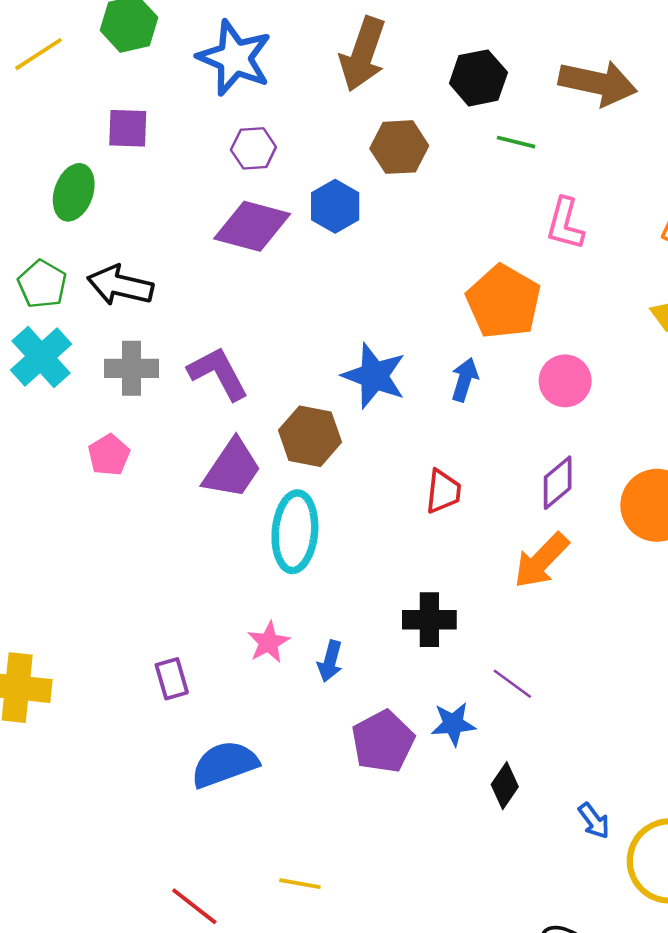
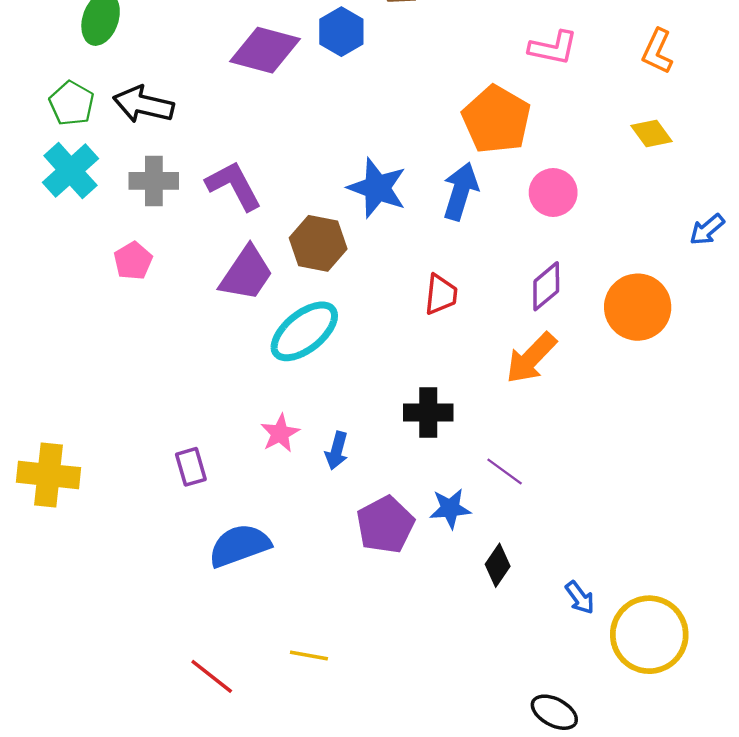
pink L-shape: (565, 224) -> (553, 48), turned -93
blue arrow: (465, 380) -> (461, 191), size x1.4
cyan ellipse: (295, 532) -> (304, 331), turned 46

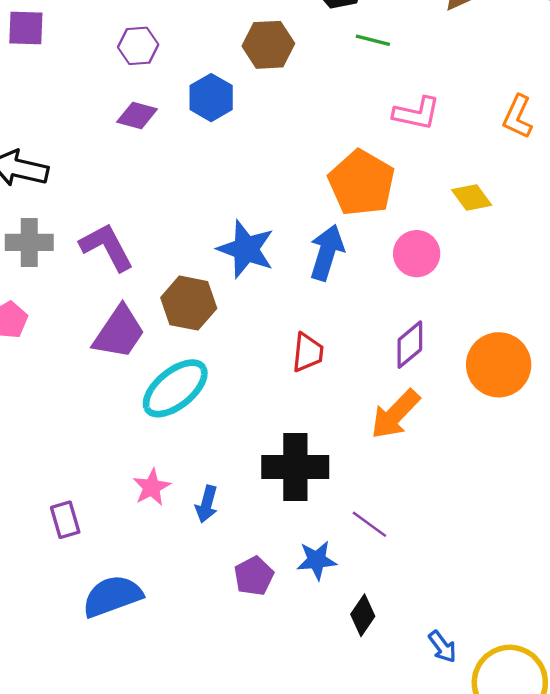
purple diamond: (265, 50) -> (137, 116), size x0.6
yellow diamond: (652, 133) -> (472, 197), moved
black cross: (428, 412) -> (295, 467), size x1.4
purple pentagon: (385, 525) -> (254, 576), size x0.7

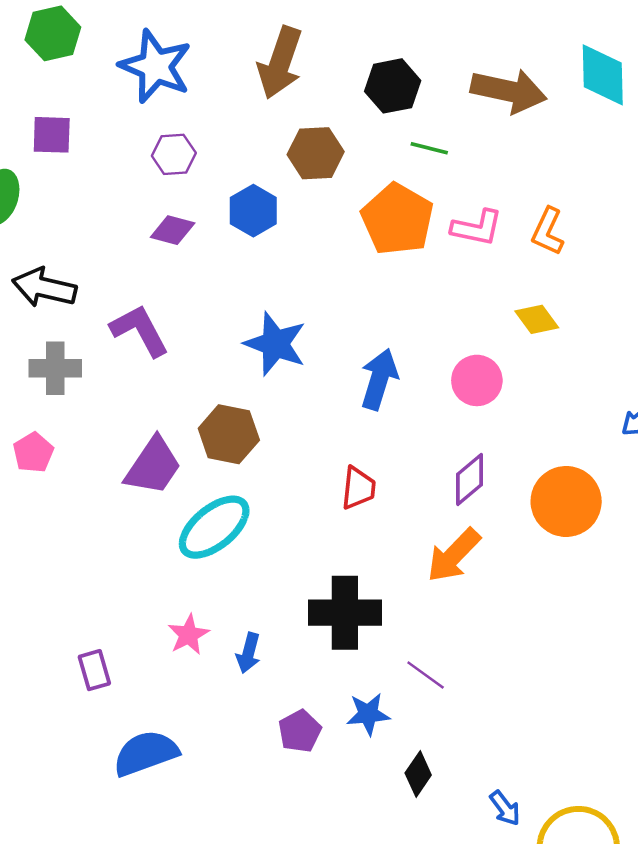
orange L-shape: (518, 117) -> (548, 231), moved
orange pentagon: (362, 183) -> (397, 219), moved
purple L-shape: (107, 247) -> (140, 330), moved
blue star: (246, 249) -> (275, 344), moved

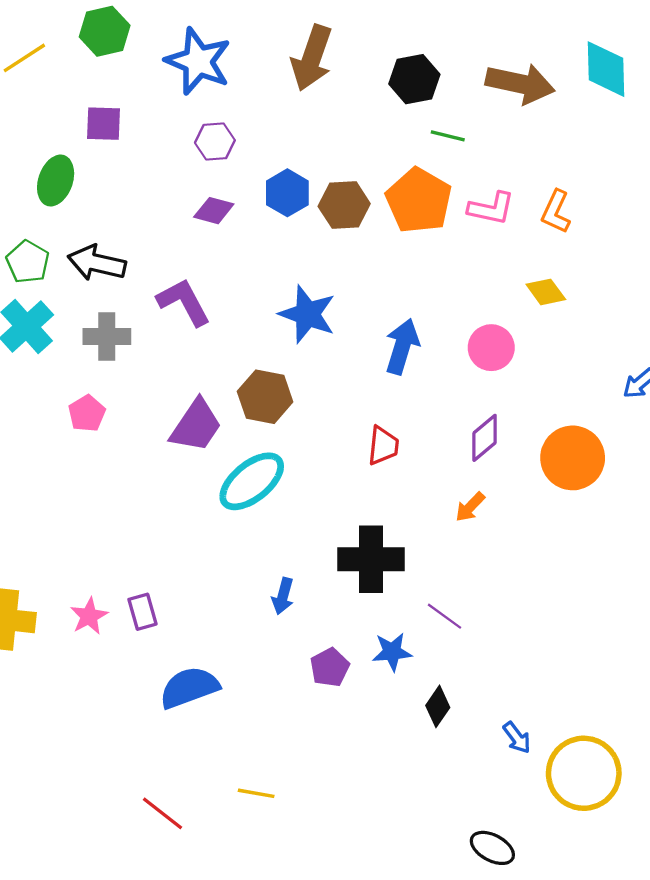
brown hexagon: (316, 153) -> (344, 205), moved
orange arrow: (454, 555) -> (470, 507), size x0.6
pink star: (188, 635) -> (89, 616), moved

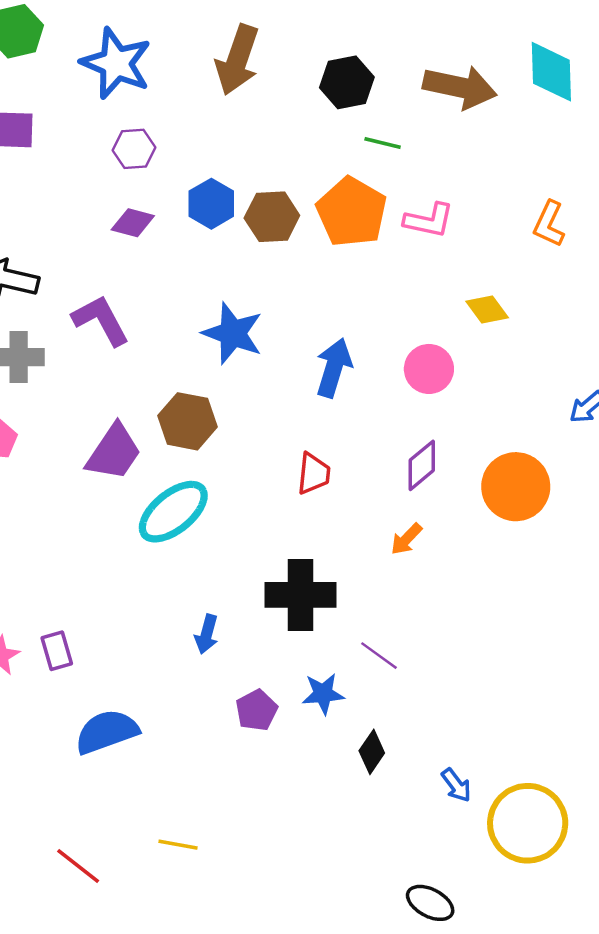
orange L-shape: (556, 212) -> (549, 224), moved

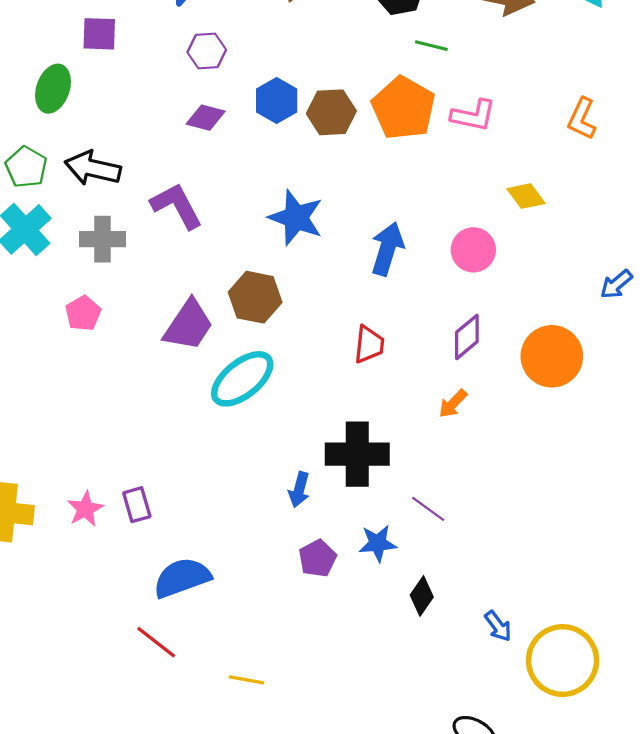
blue arrow: (207, 634) -> (299, 490), moved
red line: (78, 866) -> (156, 642), moved

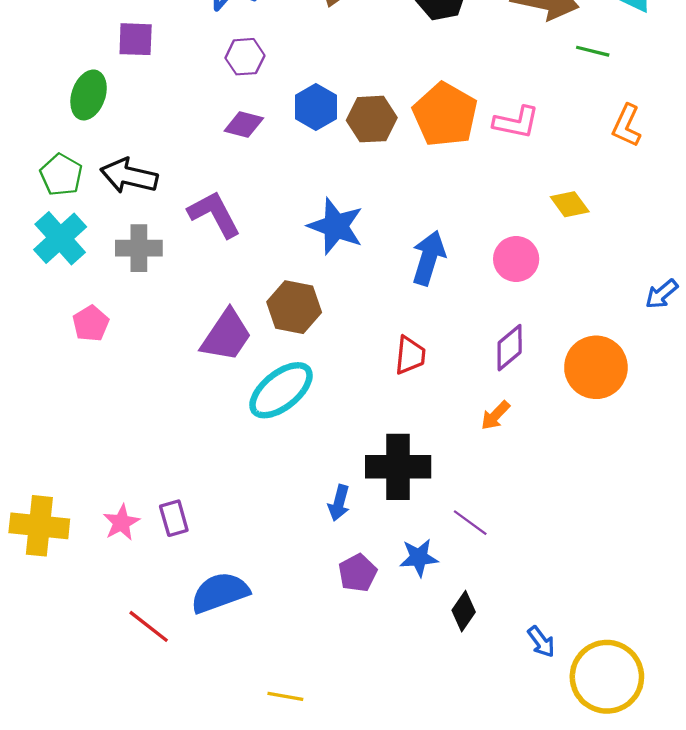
green line: (431, 46) -> (593, 51), moved
pink pentagon: (83, 313) -> (91, 324), moved
red line: (156, 642) -> (149, 626), moved

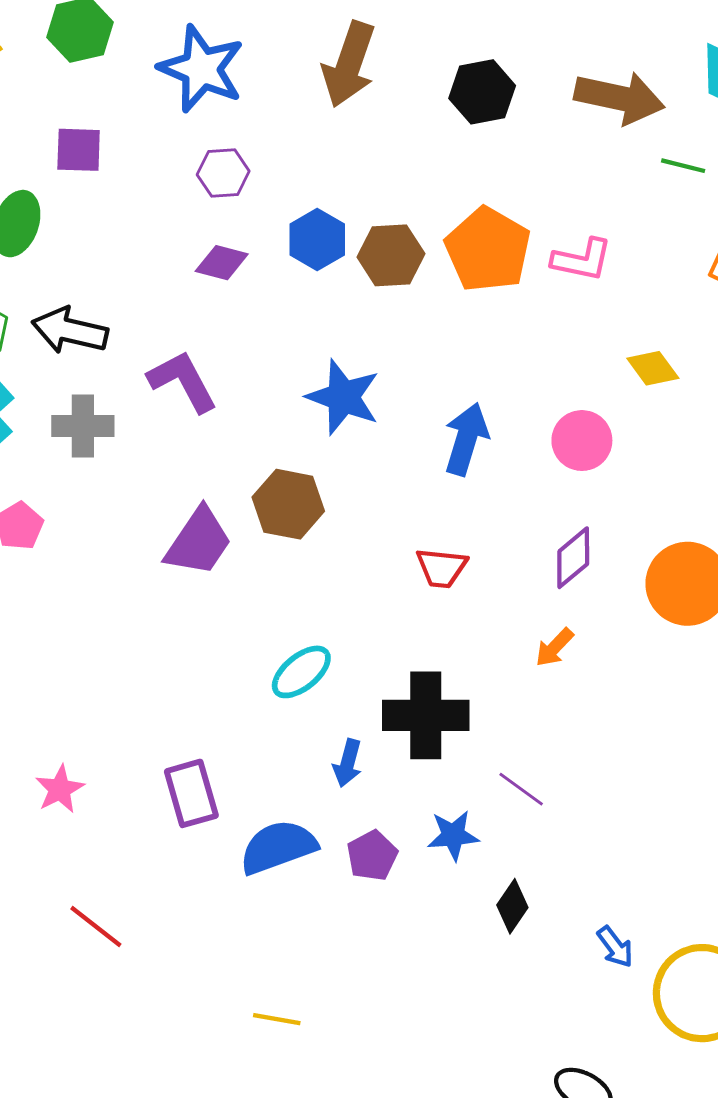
red trapezoid: (410, 355) -> (442, 568), turned 90
cyan ellipse: (281, 390) -> (301, 672), moved, size x0.7
purple rectangle: (174, 518) -> (191, 793), moved, size x1.4
blue semicircle: (220, 593) -> (278, 847), moved

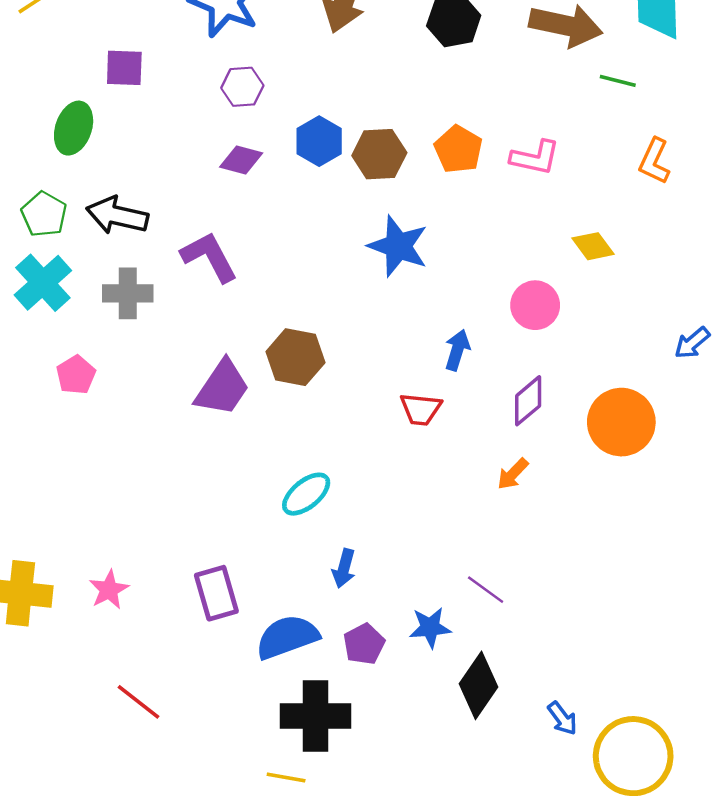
orange pentagon: (488, 250) -> (458, 149), size x0.7
blue star: (343, 397) -> (398, 246), moved
blue arrow: (466, 439) -> (457, 350), moved, size x0.7
black cross: (426, 715) -> (316, 716), moved
black diamond: (512, 906) -> (478, 685), size x1.5

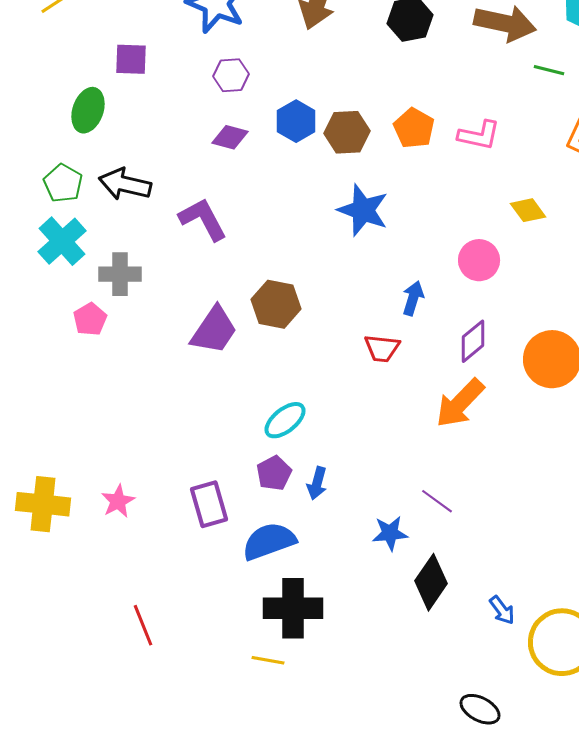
gray cross: (128, 293) -> (120, 274), moved
orange arrow: (513, 474) -> (460, 403), size x1.8
purple pentagon: (364, 644) -> (274, 473), moved
red line: (138, 702) -> (143, 625), moved, turned 30

